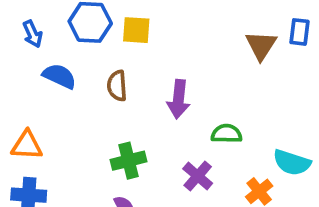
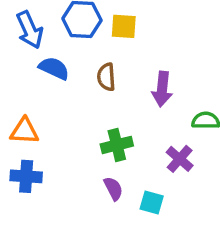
blue arrow: (33, 34) -> (30, 30), size x1.5

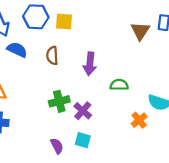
purple cross: (180, 159) -> (83, 111), moved
purple semicircle: (113, 189) -> (57, 146), moved

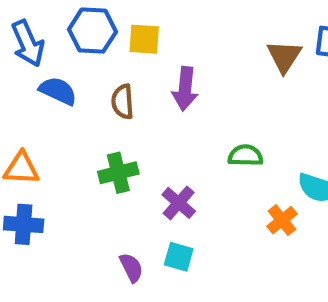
purple arrow: (90, 64) -> (185, 89), moved
green cross: (59, 101) -> (118, 173), moved

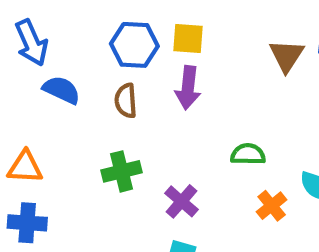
blue hexagon: (92, 31) -> (134, 45), moved
yellow square: (144, 39) -> (188, 38), moved
orange cross: (282, 220) -> (272, 206), moved

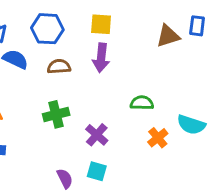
blue hexagon: (134, 45) -> (47, 29), moved
brown triangle: (287, 56) -> (168, 36), turned 40
brown semicircle: (126, 101) -> (59, 67), turned 90

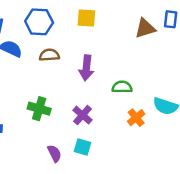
purple arrow: (101, 58) -> (86, 68), moved
green cross: (56, 114) -> (39, 109), moved, turned 30

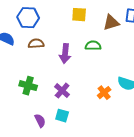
yellow square: (86, 18) -> (79, 15), moved
green semicircle: (122, 87) -> (93, 46), moved

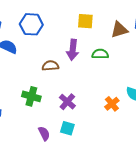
brown semicircle: (36, 44) -> (50, 66), moved
purple arrow: (65, 54) -> (73, 50), moved

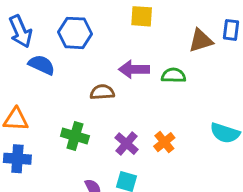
yellow square: (85, 21) -> (142, 16), moved
purple arrow: (73, 50) -> (134, 69), turned 84
orange cross: (112, 104) -> (164, 142), moved

